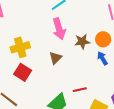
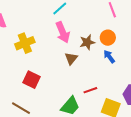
yellow cross: (20, 47) -> (25, 43), moved
brown triangle: (55, 58) -> (71, 58), moved

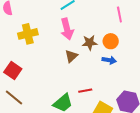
blue arrow: (109, 57) -> (109, 60), turned 128
red square: (32, 80) -> (13, 71), moved

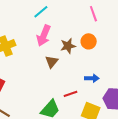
pink arrow: (67, 29) -> (44, 36), turned 45
blue arrow: (109, 60) -> (92, 78), moved

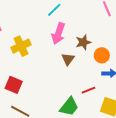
orange circle: (89, 41) -> (102, 55), moved

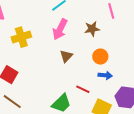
brown star: (83, 42) -> (92, 29), moved
red line: (89, 90) -> (83, 89), turned 40

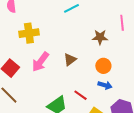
pink arrow: (60, 29) -> (40, 62), moved

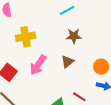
brown star: (100, 37) -> (74, 36), moved

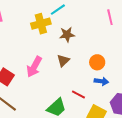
yellow cross: (26, 37) -> (41, 24), moved

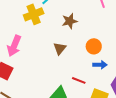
brown star: (67, 35) -> (70, 21), moved
pink arrow: (34, 67) -> (14, 46), moved

